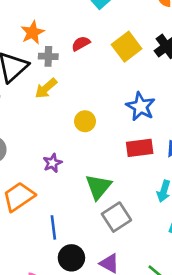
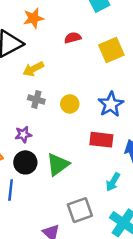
gray cross: (48, 56) -> (36, 99), moved
yellow circle: (85, 121) -> (70, 104), moved
gray square: (116, 217) -> (80, 210), moved
black circle: (71, 258) -> (25, 162), moved

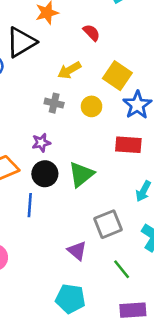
red semicircle: (73, 38) -> (91, 33), turned 63
yellow square: (111, 50) -> (117, 76), moved, turned -30
yellow arrow: (33, 69) -> (69, 70), moved

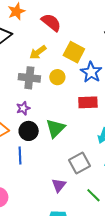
red semicircle: (91, 33) -> (51, 22), size x1.5
gray cross: (54, 103) -> (29, 78), size x1.5
purple triangle: (77, 251) -> (59, 185), turned 35

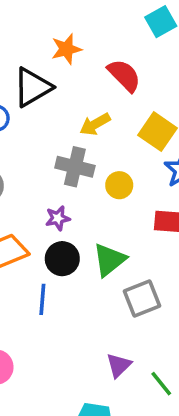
yellow circle: (57, 77) -> (119, 185), moved
gray square: (80, 163) -> (142, 299), moved
purple triangle: (59, 185) -> (119, 365), moved

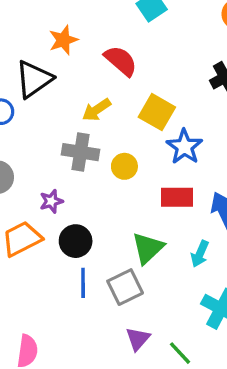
purple star: (58, 218) -> (51, 201), moved
green triangle: (109, 260) -> (148, 248), moved
blue line: (42, 299) -> (83, 283), moved
gray square: (142, 299) -> (125, 287), moved

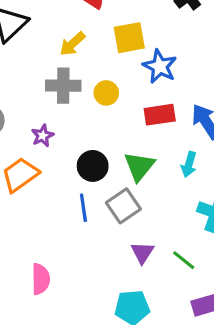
yellow square: (157, 112) -> (129, 38), turned -32
black circle: (76, 241) -> (93, 166), moved

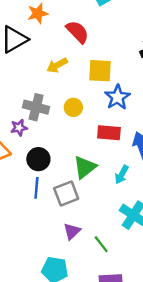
gray cross: (63, 86) -> (36, 107), moved
black circle: (93, 166) -> (38, 159), moved

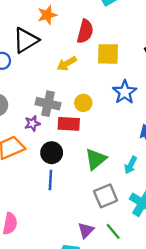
red semicircle: (77, 32) -> (85, 31), turned 60
yellow square: (100, 71) -> (108, 54), moved
red rectangle: (109, 133) -> (69, 124), moved
gray square: (66, 194) -> (106, 196), moved
purple triangle: (72, 231) -> (86, 230), moved

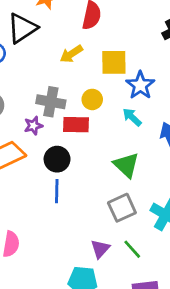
yellow square: (108, 54) -> (114, 62), moved
green triangle: (96, 159) -> (126, 165), moved, turned -35
cyan arrow: (131, 165) -> (132, 117), moved, turned 108

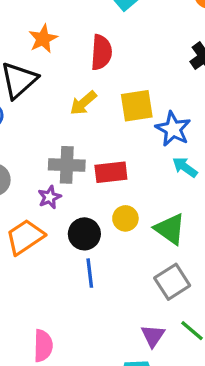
yellow circle: (92, 99) -> (125, 218), moved
cyan arrow: (132, 117) -> (185, 167), moved
red rectangle: (76, 125) -> (111, 172), moved

